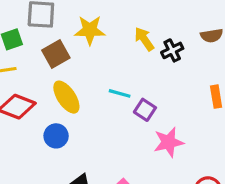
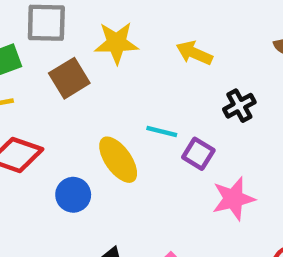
yellow arrow: (144, 39) -> (194, 53), turned -30
black cross: (172, 50) -> (239, 106), moved
yellow ellipse: (66, 97) -> (118, 160), moved

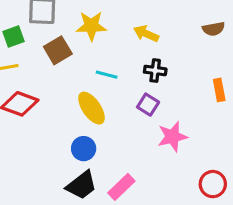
black cross: (239, 106) -> (155, 71), moved, turned 35
cyan line: (162, 132) -> (107, 75), moved
blue circle: (73, 195) -> (84, 149), moved

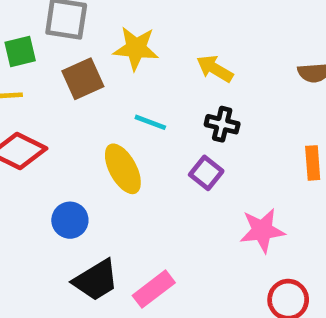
pink star: (172, 137) -> (262, 230), moved
blue circle: (84, 149) -> (70, 220), moved

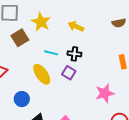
yellow star: (136, 48) -> (41, 22), turned 30
black cross: (222, 124) -> (74, 54), moved
purple square: (206, 173) -> (69, 73), moved

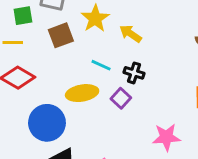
yellow arrow: (76, 26) -> (131, 34), moved
yellow ellipse: (42, 74) -> (82, 93), turned -75
blue circle: (22, 99) -> (47, 123), size x1.6

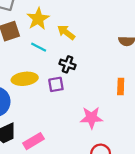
cyan line: (101, 65) -> (39, 47), moved
purple square: (121, 98) -> (56, 84), turned 35

